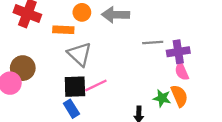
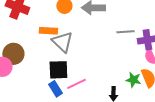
orange rectangle: (63, 30) -> (48, 31), moved
pink line: (96, 85) -> (76, 84), moved

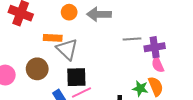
brown circle: (13, 54) -> (37, 69), moved
black square: (58, 70) -> (76, 77), moved

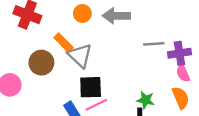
orange rectangle: (53, 38) -> (64, 43), turned 42
brown circle: (37, 69) -> (41, 63), moved
green star: (140, 88) -> (146, 100), moved

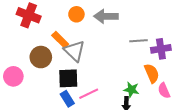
pink semicircle: (183, 73) -> (164, 91), moved
black square: (91, 87) -> (68, 78), moved
orange semicircle: (181, 98) -> (152, 73), moved

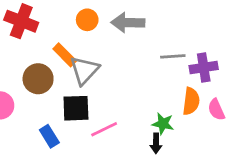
gray triangle: (74, 51) -> (84, 70), turned 30
orange semicircle: (152, 73) -> (191, 101), turned 30
pink semicircle: (164, 91) -> (216, 110), moved
blue rectangle: (67, 99) -> (49, 136), moved

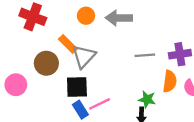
gray line: (173, 56) -> (145, 55), moved
blue rectangle: (49, 136) -> (80, 110), moved

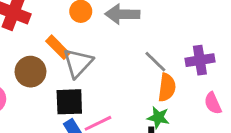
gray line: (145, 55) -> (155, 62), turned 48
orange semicircle: (170, 81) -> (167, 87), moved

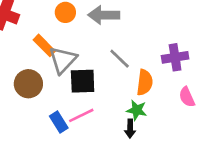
gray line: (155, 62) -> (120, 59), moved
brown circle: (30, 72) -> (28, 84), moved
black square: (69, 102) -> (83, 81), moved

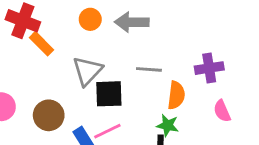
orange rectangle: (44, 45) -> (41, 44), moved
gray line: (120, 59) -> (149, 69), turned -40
brown circle: (28, 84) -> (49, 115), moved

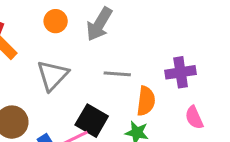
gray arrow: (132, 22) -> (99, 24), turned -60
black square: (109, 94) -> (92, 121), moved, turned 32

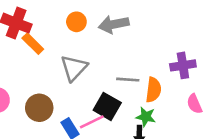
gray arrow: (99, 24) -> (114, 24), turned 48
gray line: (117, 74) -> (128, 80), moved

